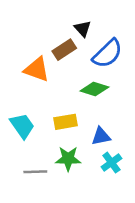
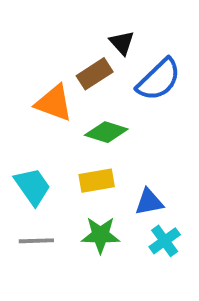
green diamond: (94, 89) -> (106, 132), moved
gray line: (35, 172) -> (36, 241), moved

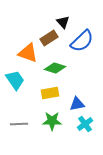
cyan trapezoid: (32, 186) -> (15, 80), moved

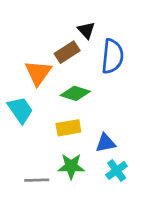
blue semicircle: (82, 41) -> (112, 56), turned -40
orange triangle: (28, 53) -> (38, 73), turned 45
gray line: (19, 124) -> (37, 180), moved

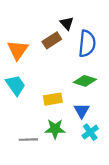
orange triangle: (38, 73) -> (18, 50), moved
green diamond: (75, 93) -> (85, 81), moved
blue triangle: (106, 143) -> (82, 111), turned -49

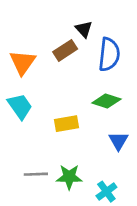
blue triangle: (82, 111) -> (118, 141), moved
green star: (55, 129) -> (69, 177), moved
cyan cross: (90, 132) -> (106, 192), moved

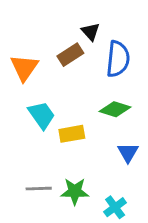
cyan trapezoid: (20, 106) -> (42, 115), moved

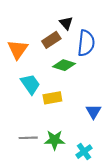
green diamond: (115, 109) -> (64, 65), moved

